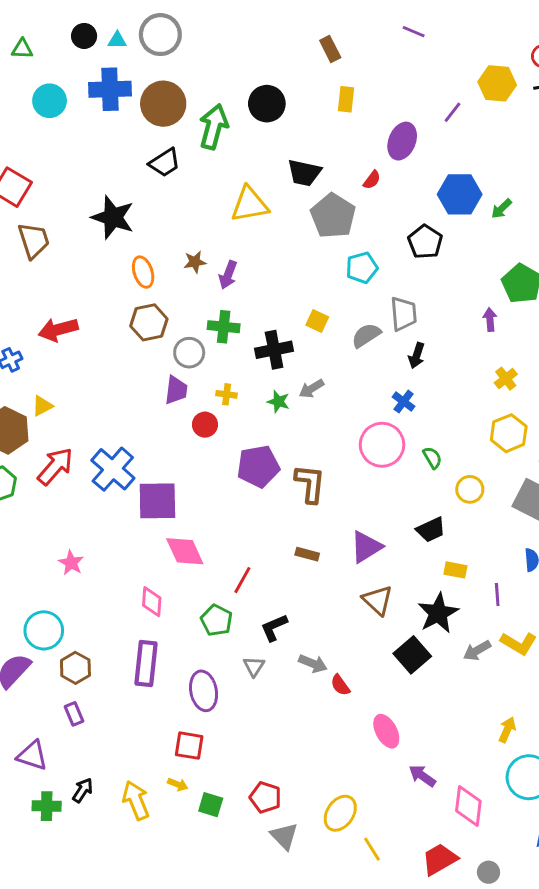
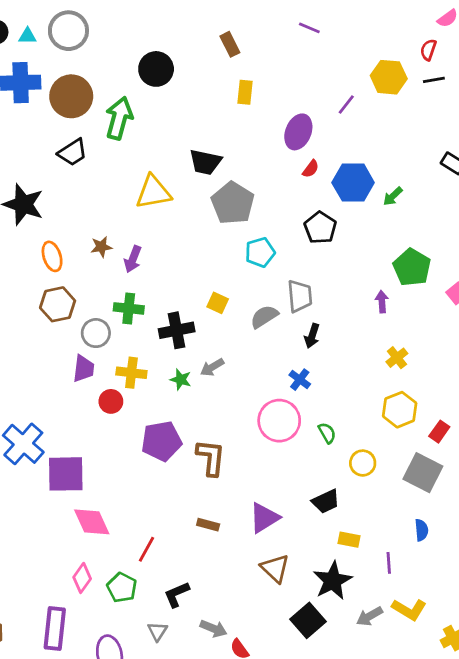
black circle: (267, 104) -> (156, 69), moved
red semicircle: (372, 180) -> (311, 169), moved
yellow cross: (227, 394) -> (131, 373), size x1.5
pink diamond: (152, 602) -> (82, 578), moved, turned 32

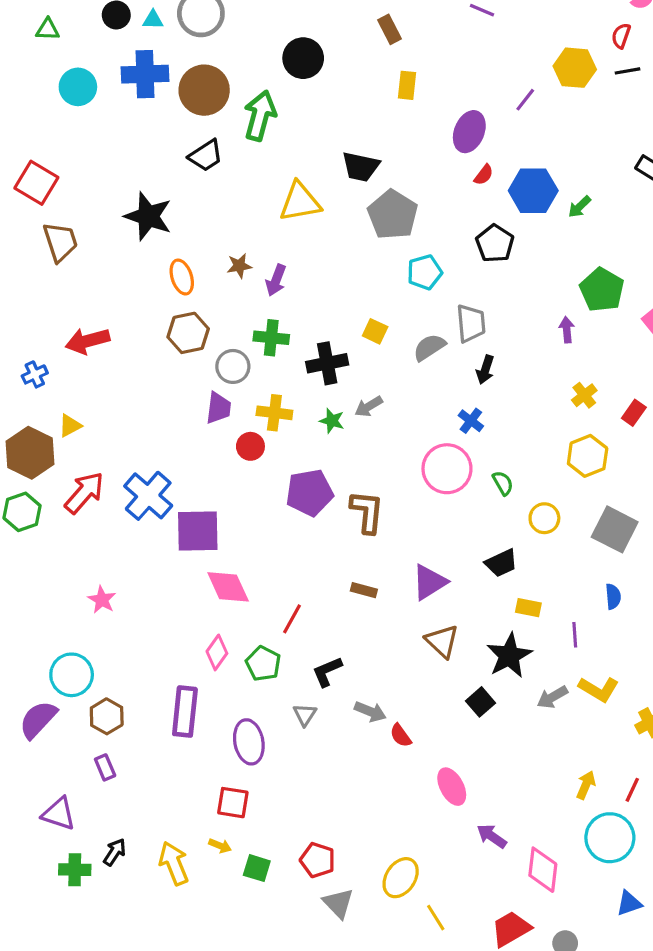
red rectangle: (439, 432) -> (634, 413), moved
black square: (308, 620) -> (480, 702), size x0.7

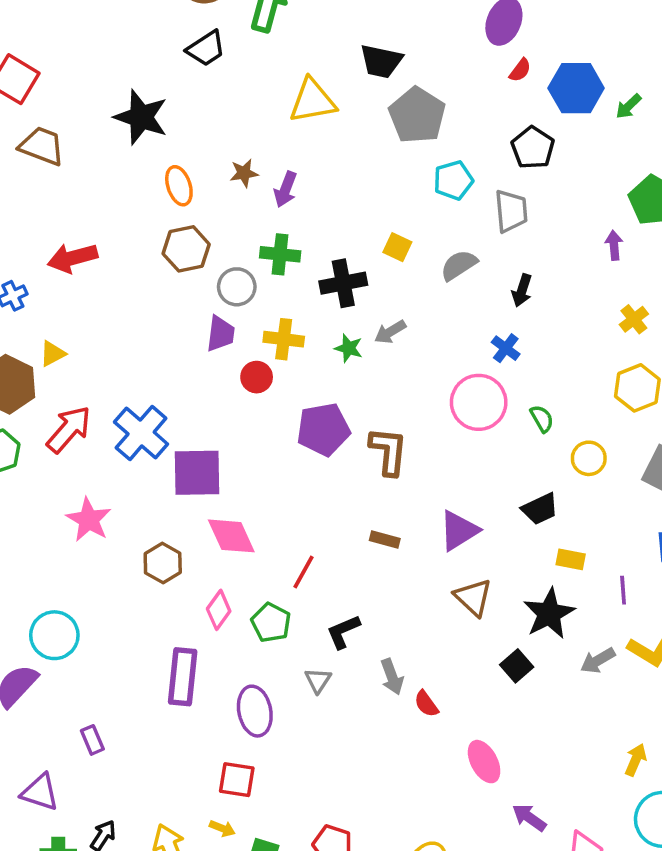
brown trapezoid: (60, 242) -> (42, 146), turned -51
gray trapezoid: (471, 323) -> (511, 211), moved
pink star: (102, 600) -> (89, 520), moved, size x1.4
gray arrow: (370, 712) -> (392, 677), turned 48
brown hexagon: (107, 716) -> (163, 563), moved

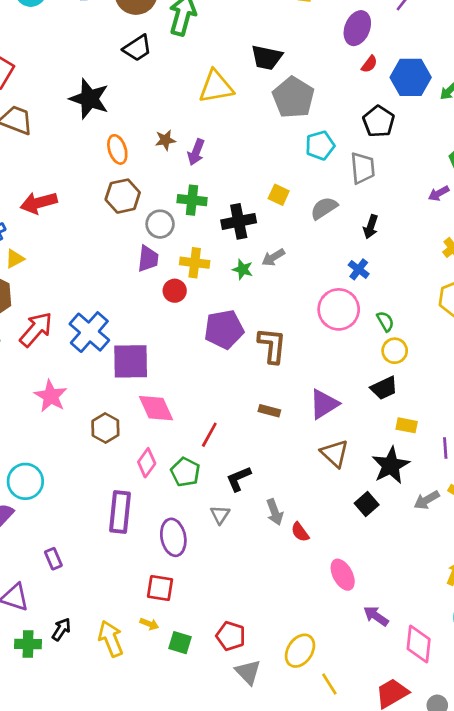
purple arrow: (614, 245) -> (439, 193), turned -114
yellow triangle: (53, 354) -> (15, 259), moved
yellow circle: (589, 458) -> (395, 351), moved

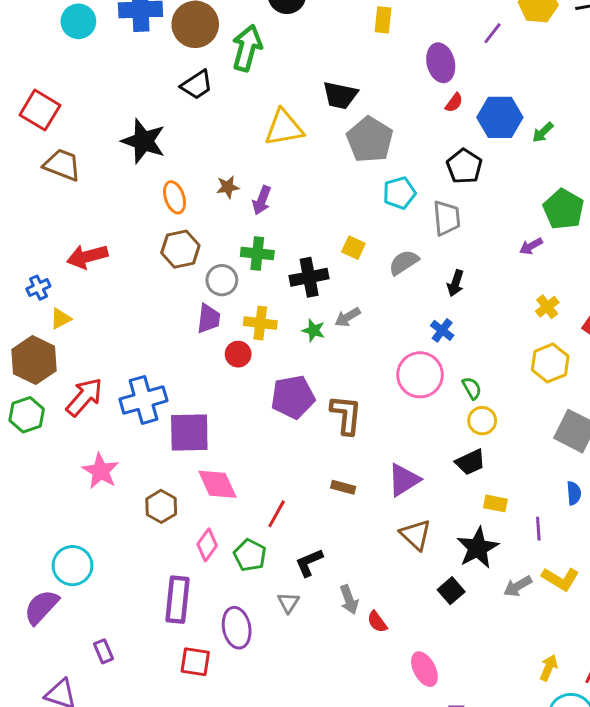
purple ellipse: (357, 28) -> (441, 63), turned -36
blue cross: (89, 332) -> (143, 400), turned 33
red square: (160, 588) -> (195, 662), moved

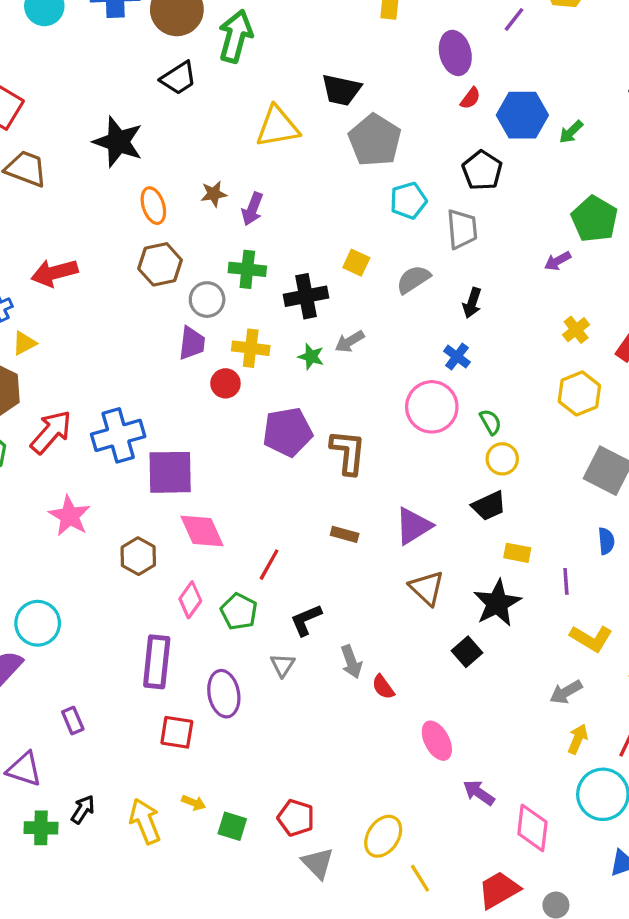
gray arrow: (518, 586) -> (566, 692), moved

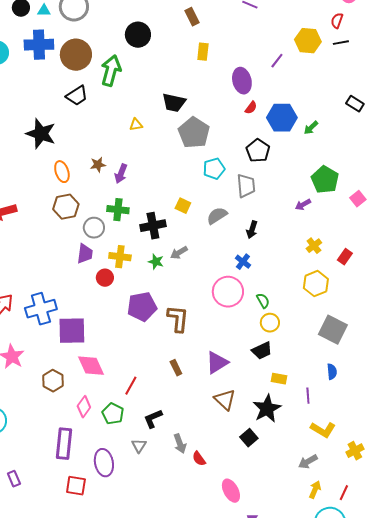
yellow triangle: (277, 127) -> (136, 125), size x0.5
brown rectangle: (345, 534) -> (176, 368), turned 49

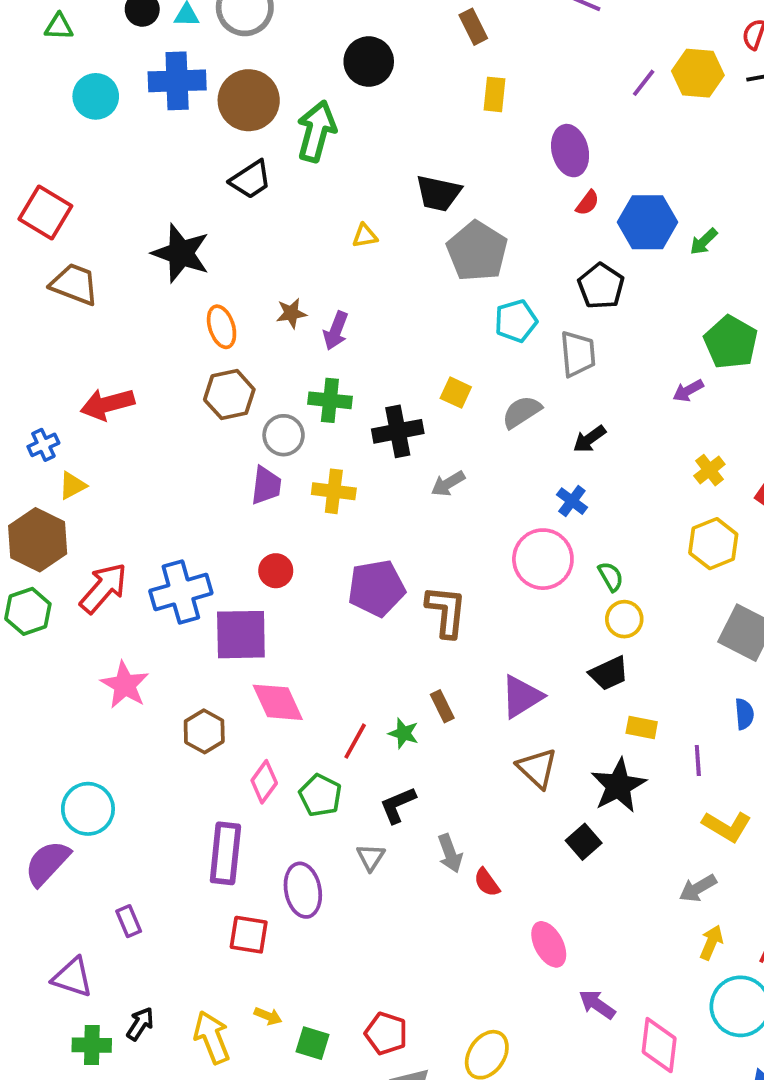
purple line: (277, 61) -> (644, 83), moved
black arrow: (252, 230) -> (589, 439), turned 36
green star: (156, 262) -> (404, 733), moved
red circle: (105, 278) -> (276, 571), moved

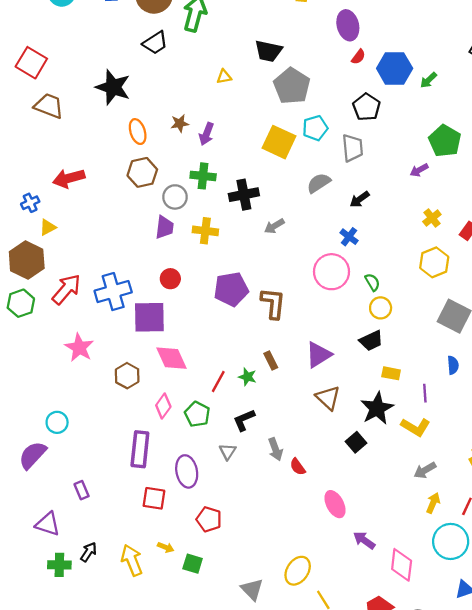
yellow square: (456, 393) -> (279, 142), moved, size x1.8
cyan circle: (88, 809) -> (57, 422), size x0.7
yellow L-shape: (727, 826) -> (416, 427), moved
red pentagon: (386, 1033) -> (209, 519), moved

